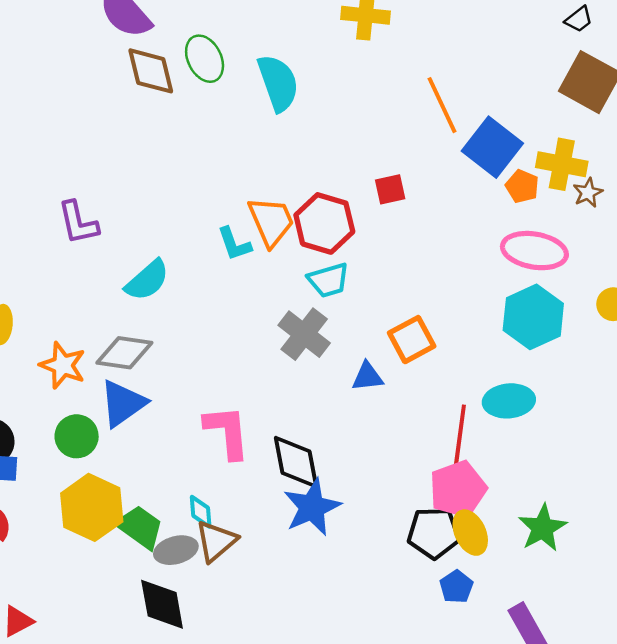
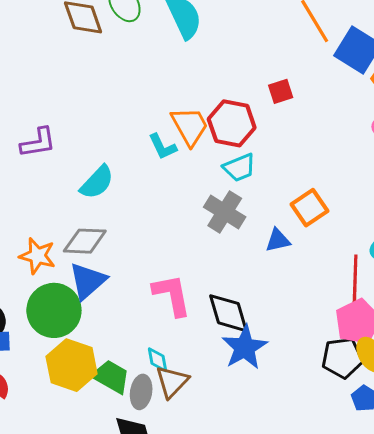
purple L-shape: (78, 223) -> (38, 143), turned -81
green circle: (77, 436) -> (54, 310), size x1.6
gray ellipse: (176, 550) -> (141, 392), turned -60

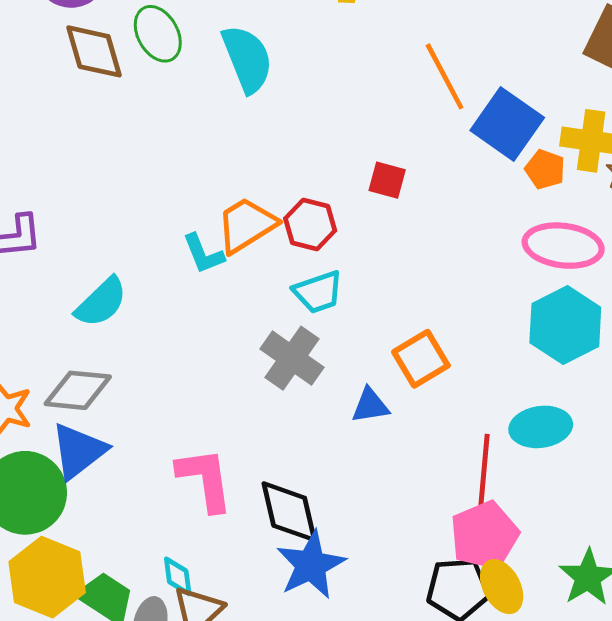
red square: (281, 91) -> (387, 180), turned 30
red hexagon: (232, 123) -> (310, 225), size x0.7
orange trapezoid: (190, 126) -> (246, 225), turned -96

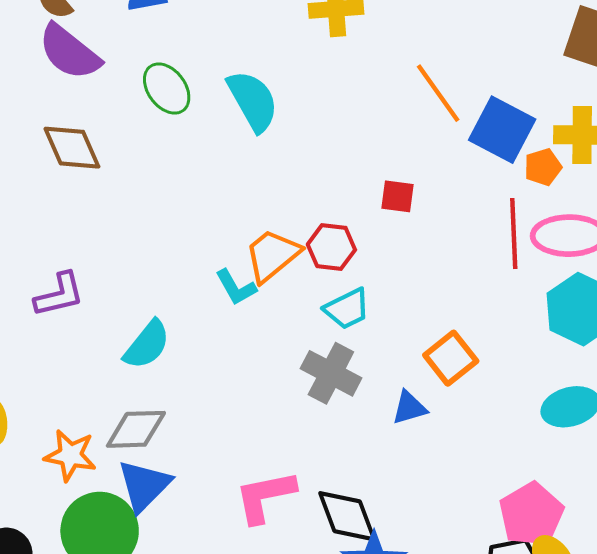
brown diamond: (94, 51) -> (72, 148), moved
orange pentagon: (545, 169) -> (543, 167), turned -30
red line: (484, 472) -> (514, 234), moved
pink L-shape: (205, 479) -> (265, 496), turned -86

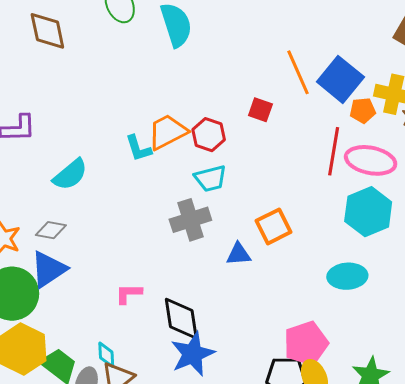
orange line: (438, 93) -> (298, 72), moved
gray cross: (331, 373) -> (190, 220), turned 33
gray diamond: (136, 429) -> (51, 230), size x0.7
pink L-shape: (265, 496) -> (129, 294), size x0.6

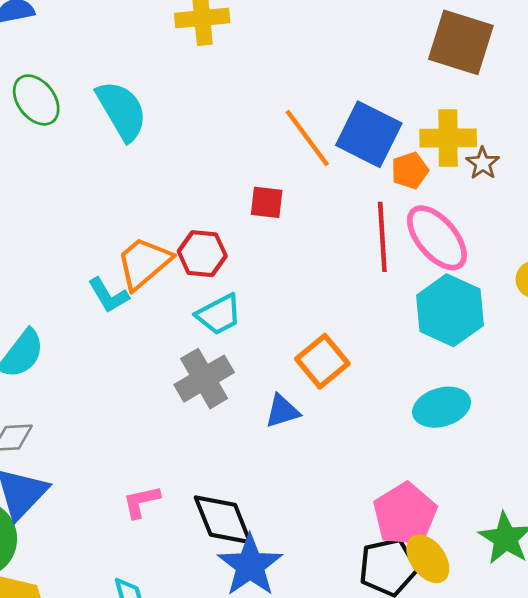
pink ellipse: (371, 160) -> (437, 238), turned 51

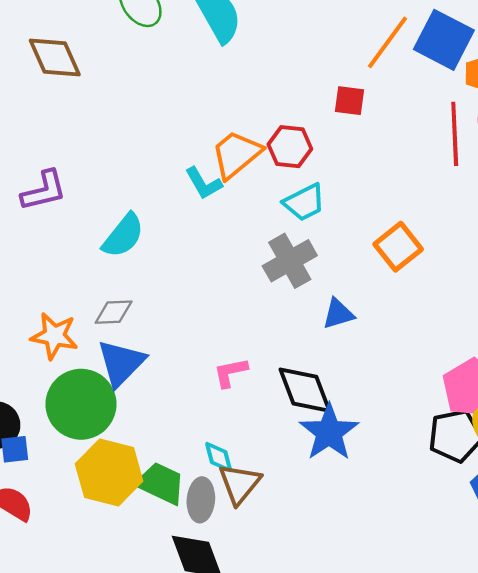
orange line: (307, 138) -> (388, 42), turned 72
blue triangle: (282, 411) -> (338, 314), moved

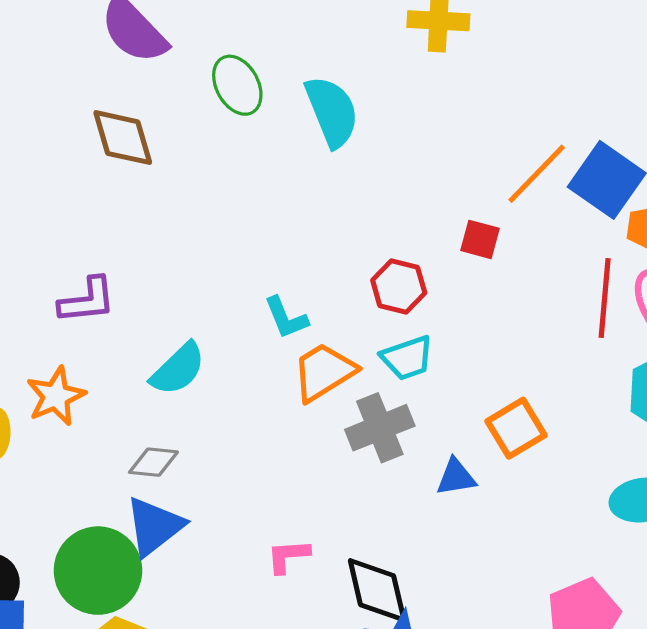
orange trapezoid: (236, 154) -> (324, 372), moved
blue triangle: (338, 314) -> (456, 477), moved
orange star: (54, 336) -> (56, 396), moved, turned 30

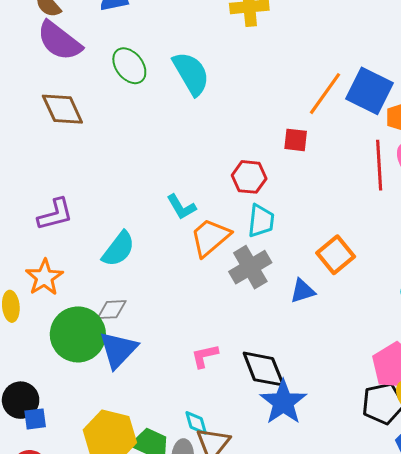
cyan trapezoid: (407, 358) -> (261, 221), turned -56
green circle: (98, 571) -> (78, 334), moved

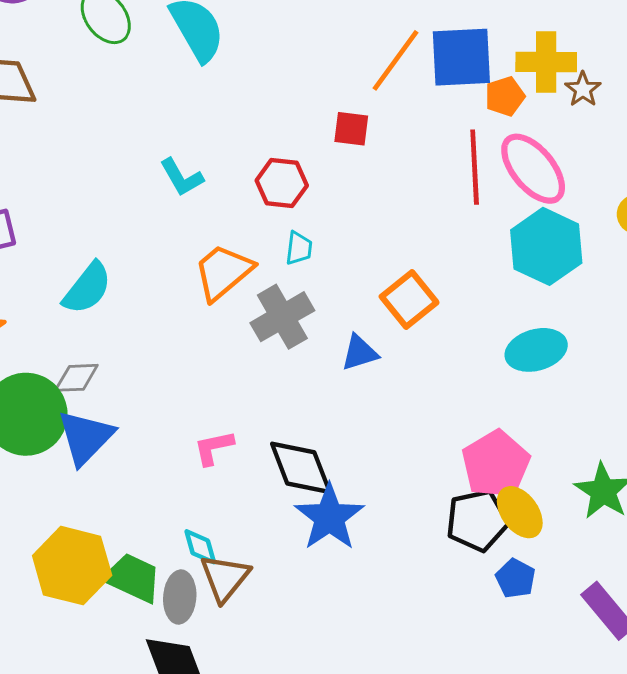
blue square: (370, 91) -> (461, 57), turned -30
cyan L-shape: (181, 207) -> (182, 177), moved
cyan trapezoid: (261, 221) -> (299, 248), size x0.7

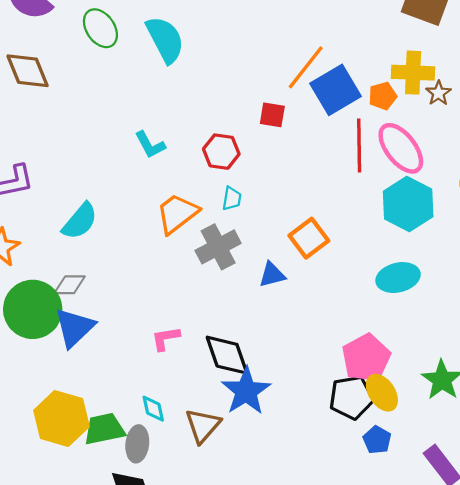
blue square: (461, 57) -> (336, 90), moved, turned -30
green trapezoid: (133, 578) -> (104, 429), turned -39
brown triangle: (225, 578) -> (203, 426), moved

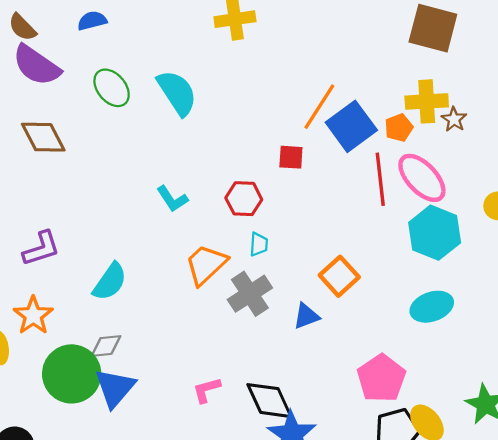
pink pentagon: (366, 358) -> (381, 378), moved

